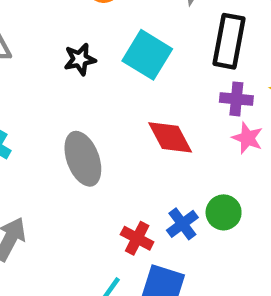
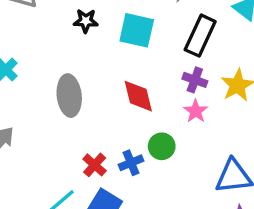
cyan square: (147, 55) -> (137, 30), turned -33
green circle: (224, 212) -> (162, 146), moved

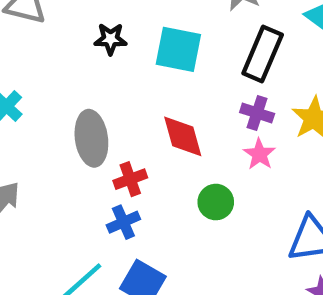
blue cross: (131, 163) -> (123, 222), moved
red cross: (95, 165) -> (130, 179), moved, turned 30

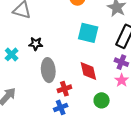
black star: (111, 39) -> (36, 44), moved

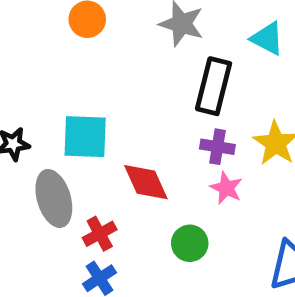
cyan square: (88, 33) -> (85, 137), moved

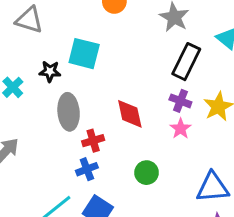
cyan square: (85, 137) -> (84, 54), moved
green circle: (190, 243) -> (147, 173), moved

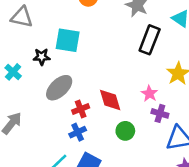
purple cross: (180, 101) -> (160, 113), moved
gray ellipse: (69, 112) -> (59, 88), turned 56
red diamond: (130, 114) -> (110, 100), moved

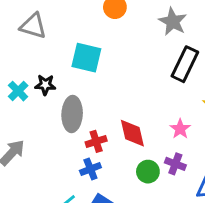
black star: (42, 57) -> (45, 85), moved
gray ellipse: (59, 88) -> (72, 114), turned -48
purple cross: (160, 113) -> (175, 164), moved

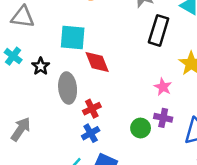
black star: (45, 85) -> (41, 66), turned -30
cyan cross: (18, 91) -> (13, 56), moved
red diamond: (132, 133) -> (97, 62), moved

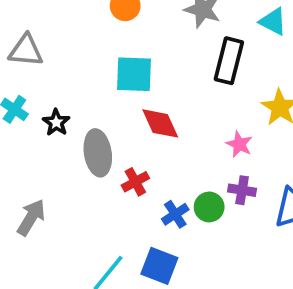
cyan square: (73, 38) -> (134, 74), moved
red diamond: (97, 62) -> (160, 123), moved
blue cross: (91, 133) -> (175, 214), moved

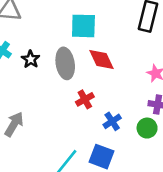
gray ellipse: (98, 153) -> (65, 63), moved
green circle: (209, 207) -> (147, 128), moved

